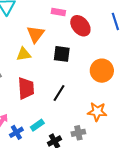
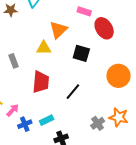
orange star: (97, 112) -> (119, 117), moved
gray cross: (78, 133) -> (98, 123), moved, turned -32

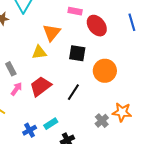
orange circle: (118, 76) -> (105, 71), moved
red trapezoid: (41, 82) -> (40, 86), turned -125
pink arrow: (13, 110) -> (16, 89), moved

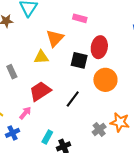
red ellipse: (97, 26) -> (99, 47), moved, turned 45
pink arrow: (16, 89) -> (25, 113), moved
cyan rectangle: (51, 124) -> (47, 137), moved, turned -32
blue cross: (30, 130) -> (12, 133), moved

